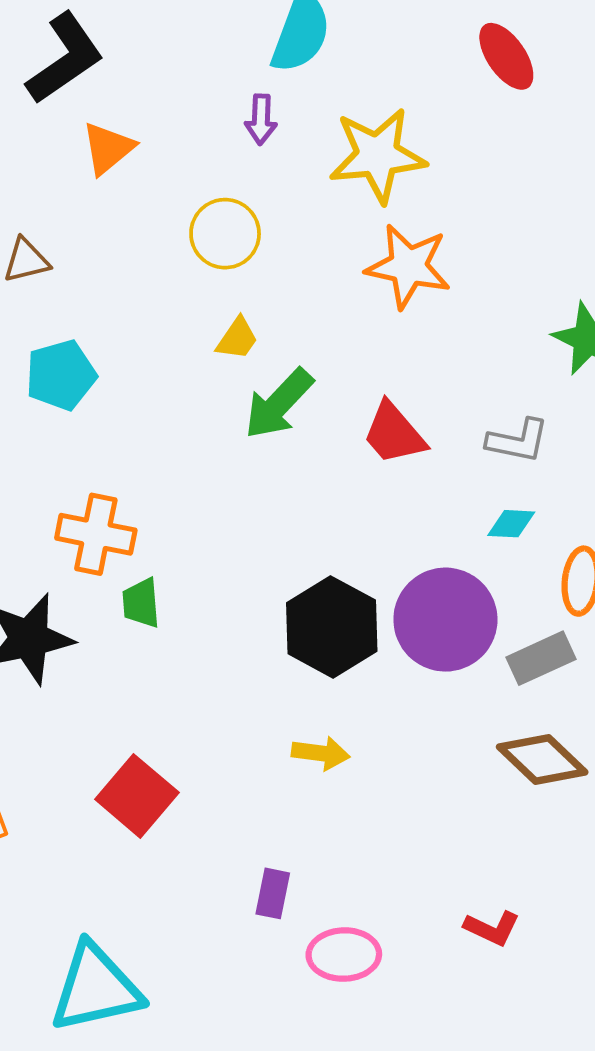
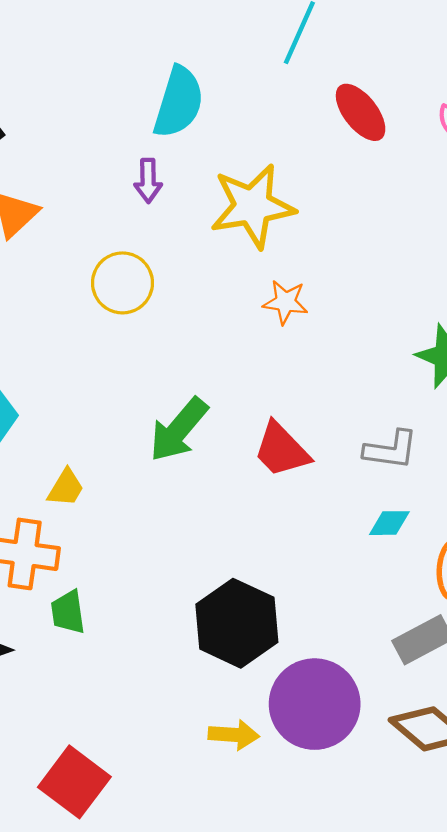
orange star: (408, 266) -> (285, 302), size x0.6
yellow trapezoid: (237, 339) -> (66, 488), moved
purple circle: (445, 620) -> (315, 704), moved

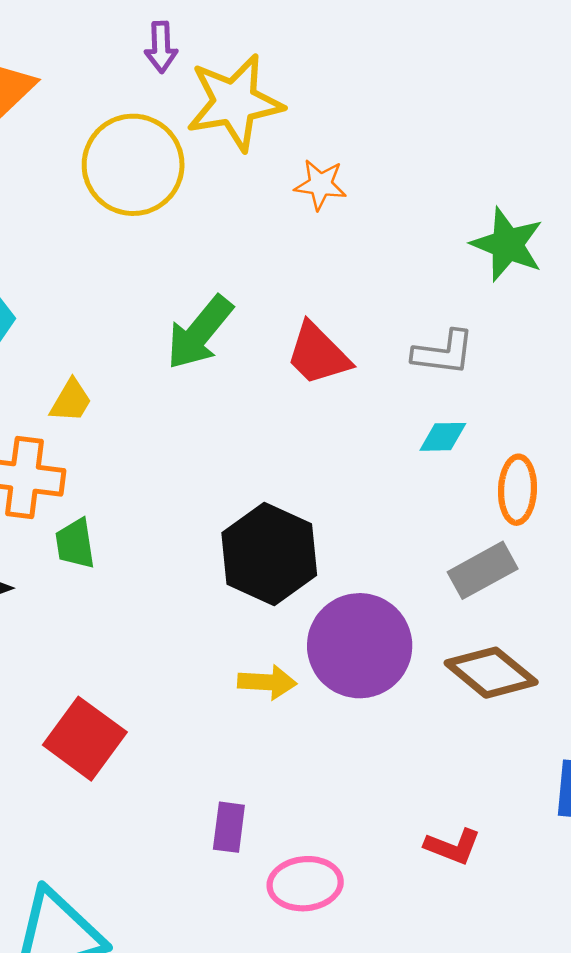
yellow star: (252, 206) -> (235, 102), moved
yellow circle: (122, 283) -> (133, 165), size x1.4

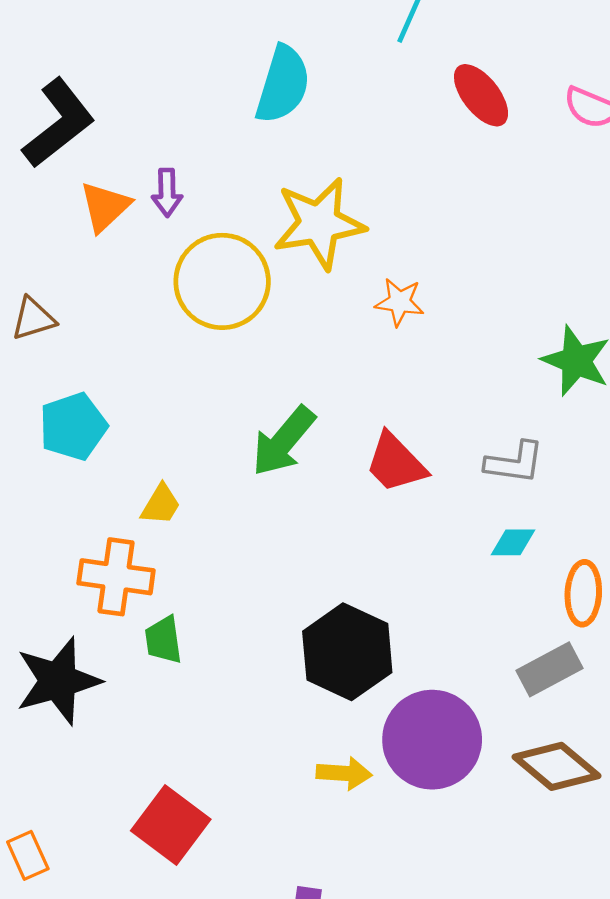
purple arrow: (161, 47) -> (167, 193), moved

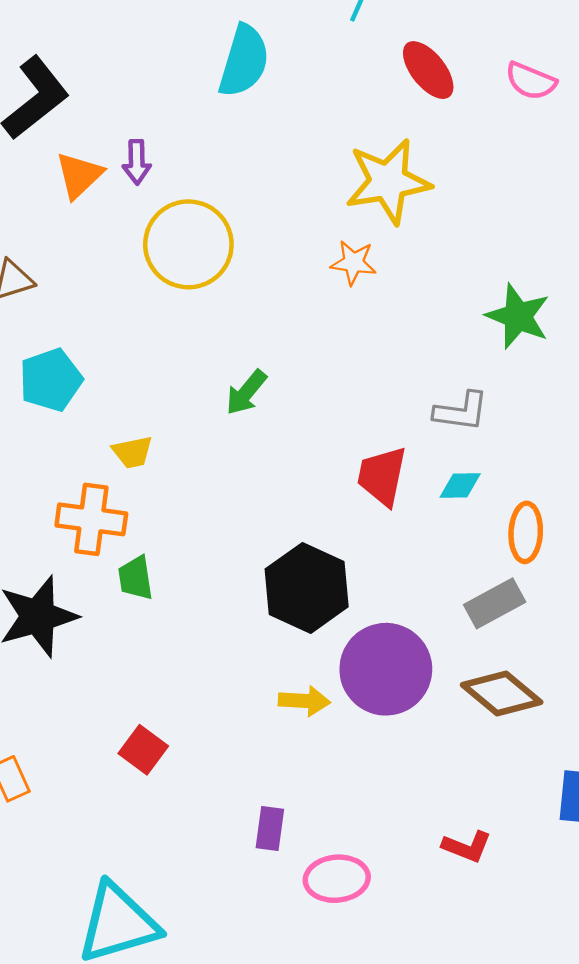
yellow star: (319, 223) -> (388, 181), moved
green arrow: (283, 441) -> (246, 392), size x0.7
red trapezoid: (396, 463) -> (382, 476), moved, turned 56
yellow trapezoid: (161, 505) -> (133, 452), turned 48
red square: (171, 825) -> (143, 750), size x0.7

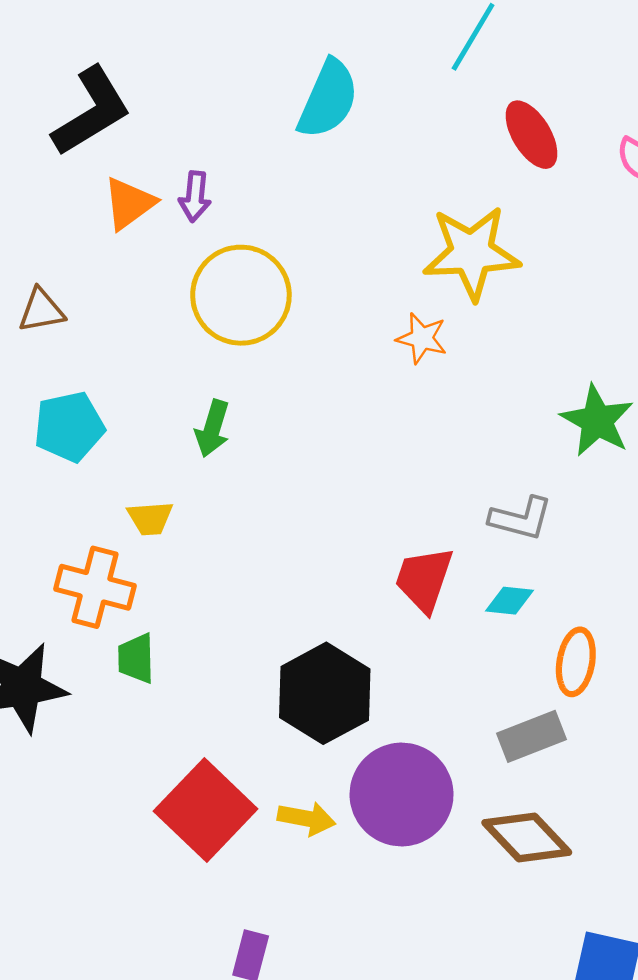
green arrow: (246, 392) -> (212, 428), moved, turned -30
red square: (143, 750) -> (206, 810), moved, size x1.8

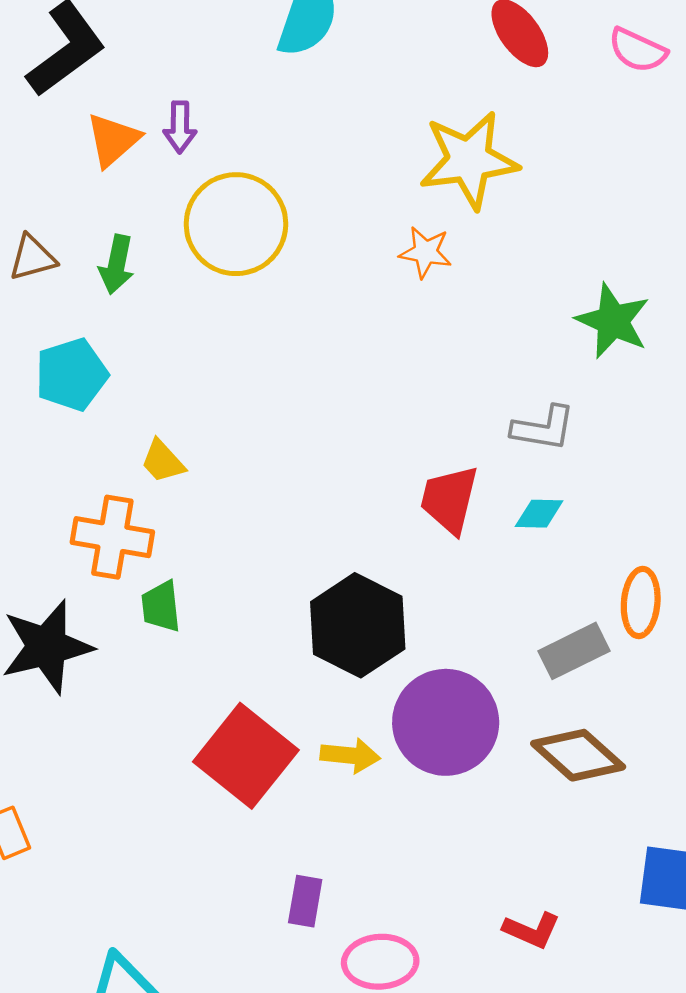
green arrow: (212, 428) -> (117, 265), moved
yellow trapezoid: (150, 518) -> (163, 461), turned 57
orange ellipse: (576, 662) -> (641, 602), moved

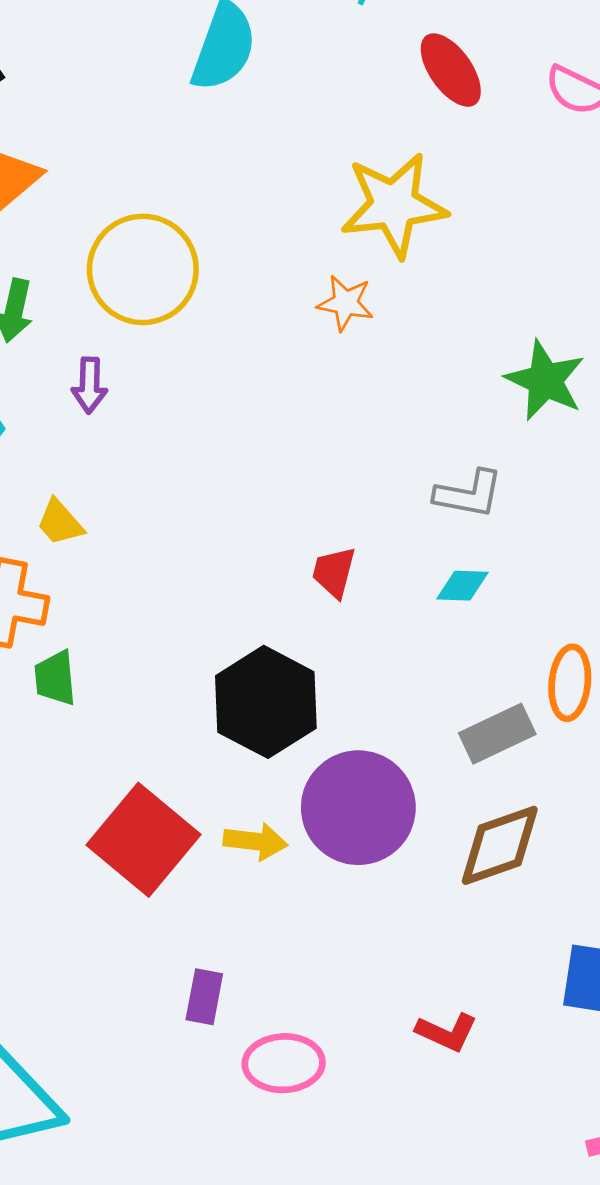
purple arrow: (180, 127) -> (89, 385), moved
red trapezoid: (449, 499) -> (334, 572), moved, size x0.7
brown diamond: (578, 755) -> (500, 845), turned -62

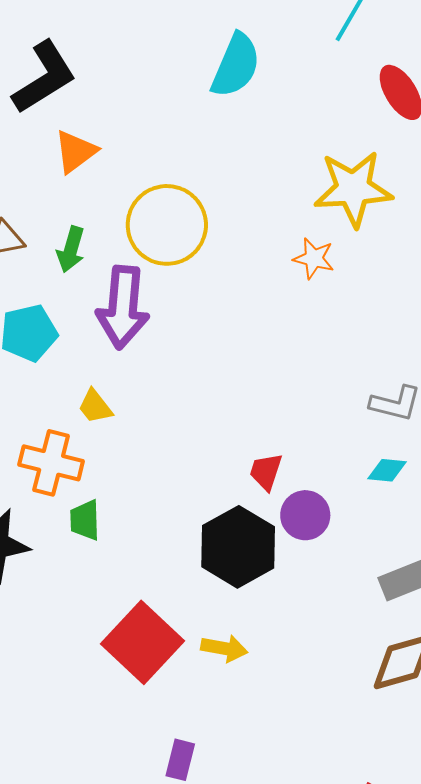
purple arrow: (89, 385) -> (123, 307), size x2.0
red trapezoid: (334, 572) -> (266, 472), moved
purple circle: (358, 808) -> (305, 515), moved, size x0.6

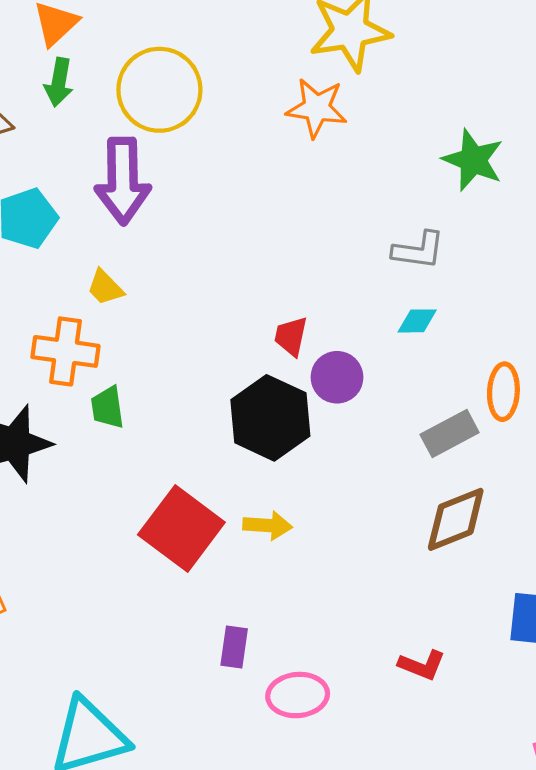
green arrow: (71, 249) -> (59, 82), moved
orange star: (314, 258) -> (317, 108), size x1.4

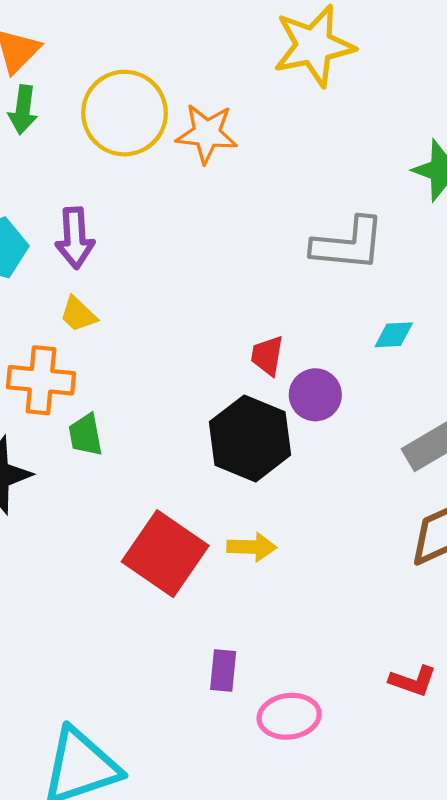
orange star: (317, 108) -> (207, 133), moved
purple arrow: (123, 181) -> (75, 238), moved, size x0.7
gray L-shape: (418, 250) -> (348, 244), moved, size x1.4

